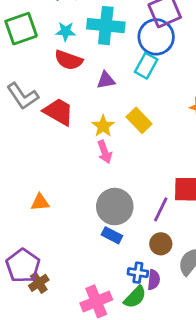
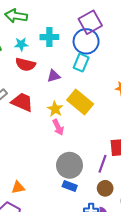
cyan cross: (106, 26) -> (49, 37), size x0.7
yellow rectangle: (139, 120) -> (80, 102), size x1.4
orange triangle: (40, 202) -> (18, 187), moved

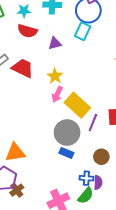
yellow rectangle: (80, 102) -> (77, 105), moved
pink arrow: (58, 127) -> (57, 94), turned 49
purple line: (102, 164) -> (93, 123), moved
orange triangle: (18, 187) -> (15, 152), size x1.5

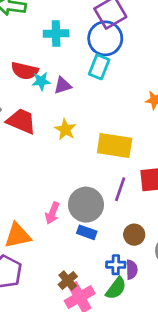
cyan star: (24, 11) -> (41, 81), moved
pink arrow: (57, 94) -> (52, 213), moved
yellow rectangle: (77, 105) -> (115, 145), moved, turned -30
brown cross: (17, 190) -> (68, 280), moved

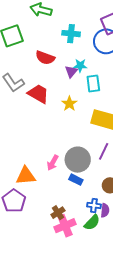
cyan rectangle: (99, 67) -> (93, 83), moved, turned -36
cyan star: (41, 81) -> (80, 66), moved
purple triangle: (63, 85) -> (71, 72), turned -40

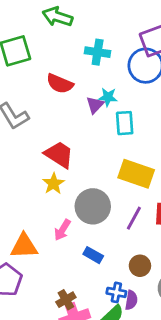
red trapezoid: (38, 94) -> (59, 155), moved
yellow star: (69, 104) -> (54, 184), moved
gray circle: (78, 160) -> (93, 206), moved

